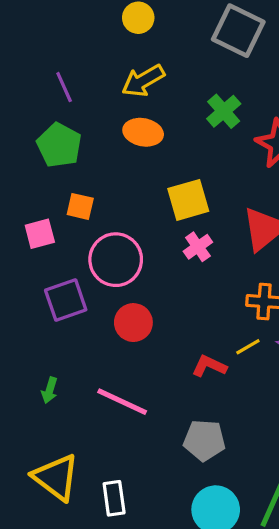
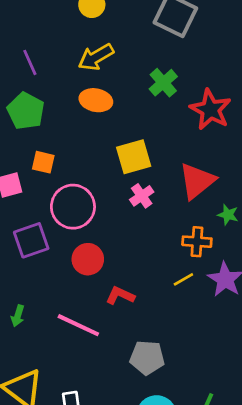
red L-shape: (209, 366) -> (120, 296), moved

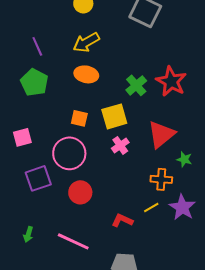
green cross: (163, 83) -> (136, 85), moved
orange square: (43, 162) -> (79, 118), moved
red L-shape: (120, 296) -> (122, 220), moved

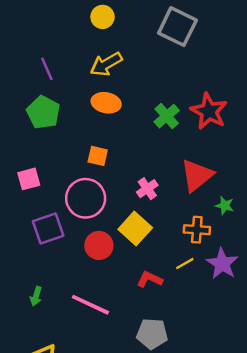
yellow square: (114, 116) -> (135, 229), moved, turned -32

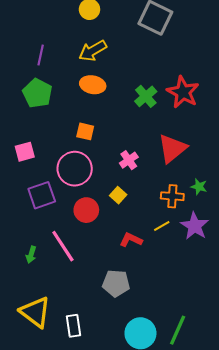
purple line: (47, 69) -> (41, 55), turned 36
green star: (225, 206) -> (199, 187), moved
yellow square: (135, 229) -> (118, 195), size x0.6
pink line: (90, 305) -> (63, 246), moved, turned 32
gray pentagon: (152, 334) -> (116, 283), moved

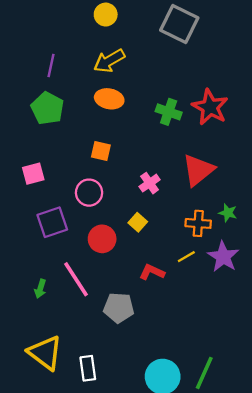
green cross: (146, 96) -> (169, 112), turned -30
pink circle: (75, 169) -> (89, 193), size x0.7
gray pentagon: (116, 283) -> (119, 308), moved

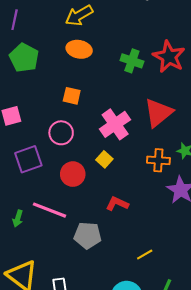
purple line: (51, 66) -> (15, 20), moved
pink cross: (150, 183) -> (115, 124), size x1.6
yellow line: (186, 257) -> (145, 254), moved
pink line: (76, 279) -> (49, 210), turned -36

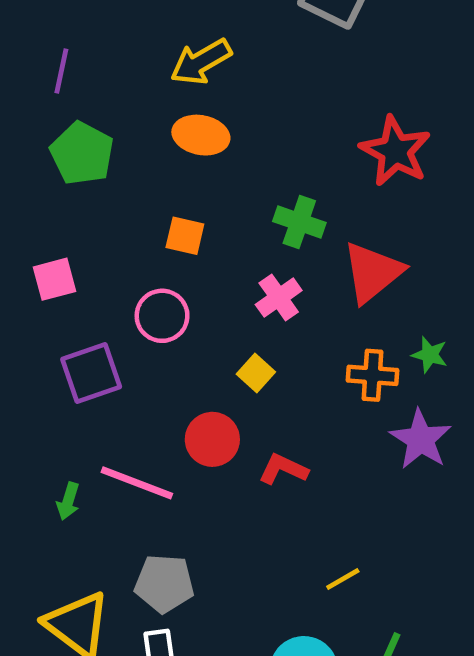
green cross: (132, 61) -> (299, 222), moved
pink cross: (115, 124) -> (279, 298), size x0.7
red circle: (73, 174) -> (212, 439), moved
gray pentagon: (88, 235) -> (164, 584), moved

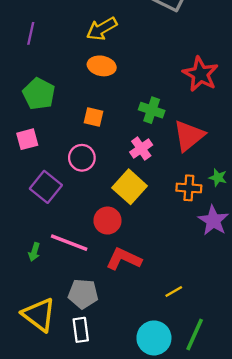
green pentagon: (82, 153) -> (39, 94), moved
purple square: (91, 373) -> (46, 187), turned -32
yellow square: (256, 373) -> (130, 187), size x1.8
red L-shape: (283, 469) -> (124, 259), moved, size x1.4

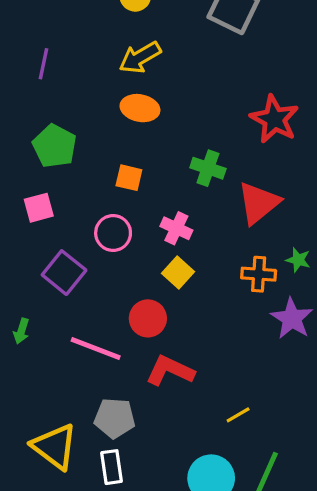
pink cross: (141, 148) -> (176, 228), moved, turned -30
yellow square: (130, 187) -> (178, 273), size x0.7
green arrow: (34, 252) -> (21, 331), moved

